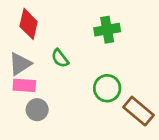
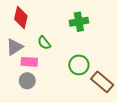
pink rectangle: (24, 85) -> (29, 62), moved

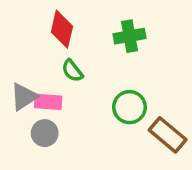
red diamond: (21, 17) -> (62, 29), moved
gray triangle: (15, 47) -> (24, 97), moved

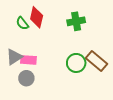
green semicircle: (72, 71) -> (22, 23), moved
brown rectangle: (168, 135) -> (96, 61), moved

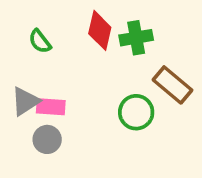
red diamond: (37, 17) -> (100, 30), moved
brown rectangle: (96, 61) -> (172, 85), moved

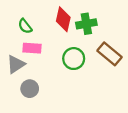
pink rectangle: (51, 107) -> (32, 48), moved
green circle: (136, 112) -> (74, 59), moved

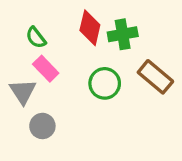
pink rectangle: (32, 48) -> (46, 69), turned 42
gray triangle: (16, 64) -> (23, 92), turned -30

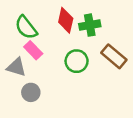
green semicircle: (36, 38) -> (26, 27), size x1.5
gray triangle: (23, 92) -> (16, 67), turned -40

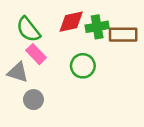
red diamond: (66, 20) -> (71, 22), turned 65
brown rectangle: (114, 56) -> (123, 35), moved, turned -40

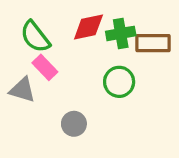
green circle: (83, 66) -> (119, 82), moved
gray circle: (33, 100) -> (74, 124), moved

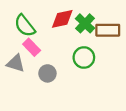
green cross: (121, 33) -> (85, 23), turned -36
gray circle: (74, 124) -> (47, 73), moved

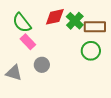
green circle: (84, 58) -> (91, 51), moved
gray triangle: (16, 63) -> (14, 73), moved

